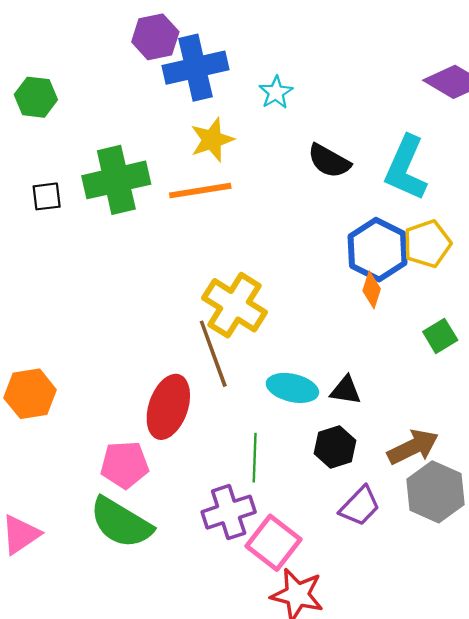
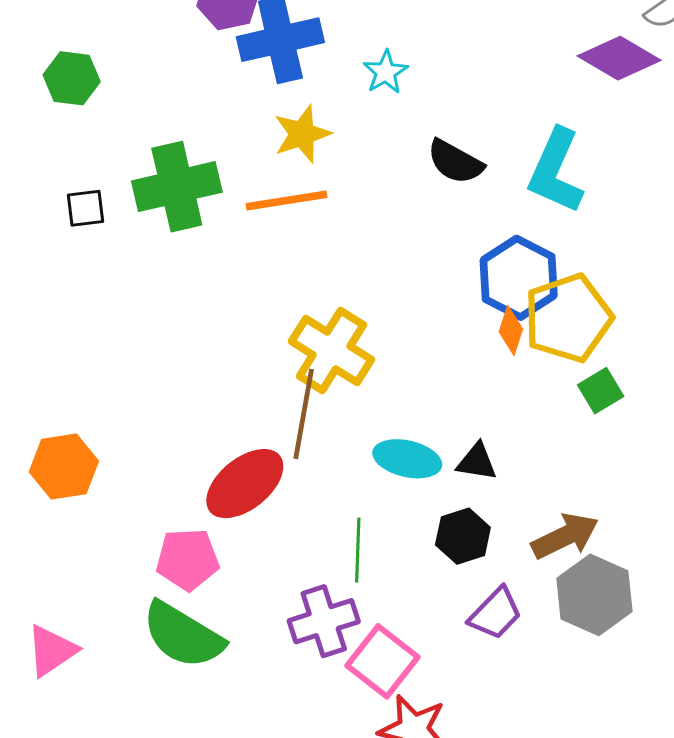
yellow pentagon: (427, 244) -> (568, 318), moved, size x1.4
brown line: (213, 354) -> (304, 414), turned 30
red ellipse: (168, 407) -> (245, 484), turned 32

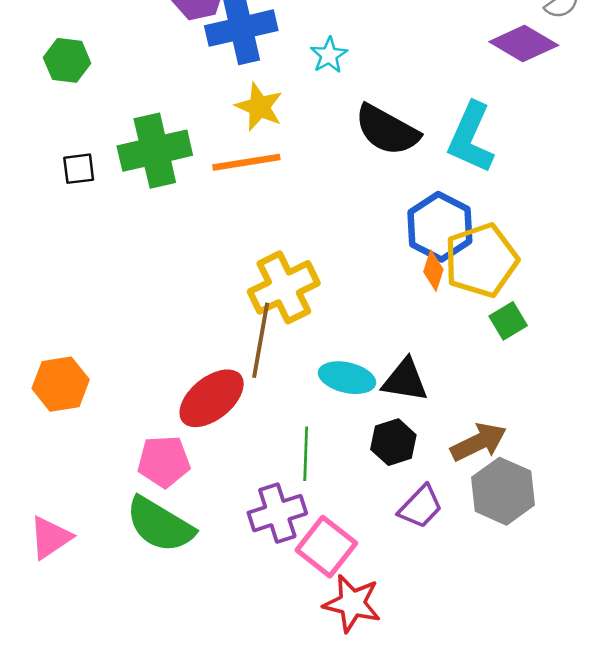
yellow star: (302, 134) -> (259, 107), turned -30
black semicircle: (455, 162) -> (387, 130), size x1.4
yellow cross: (331, 351) -> (284, 287), turned 32
black triangle: (477, 462) -> (405, 380), size x1.4

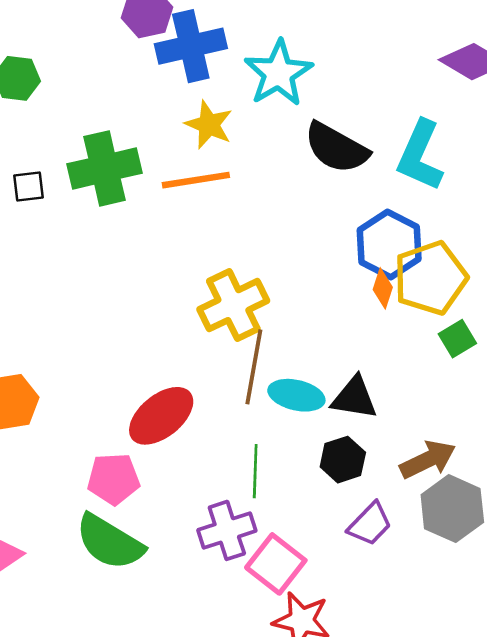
cyan star: (329, 55) -> (278, 73), size x1.8
brown line: (261, 340) -> (254, 367), moved

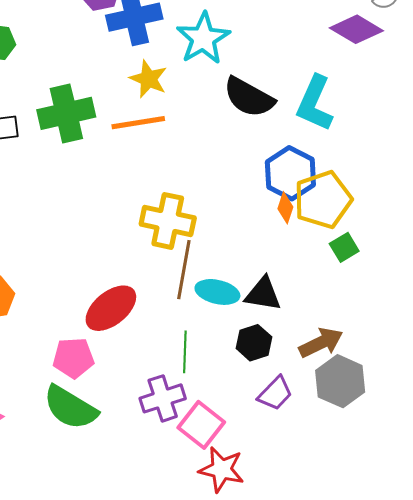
yellow cross: (233, 305) -> (168, 221), turned 38

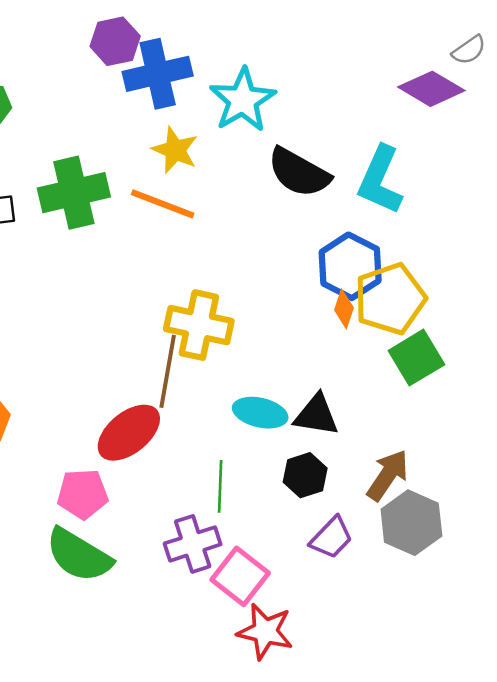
orange line: (138, 123) -> (163, 204), turned 30
green square: (344, 247) -> (416, 358), size x1.5
brown line: (184, 270) -> (168, 371), moved
brown arrow: (321, 343) -> (388, 475), turned -30

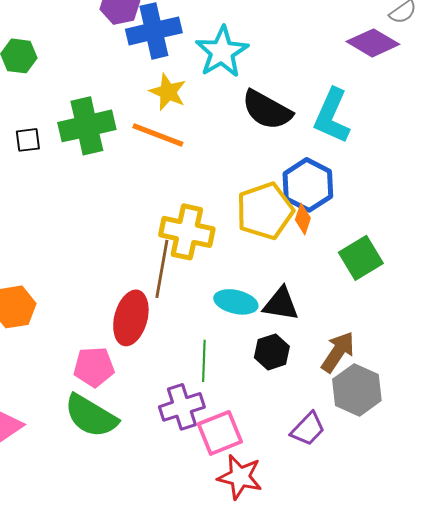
yellow pentagon: (390, 299) -> (265, 211), moved
red ellipse: (129, 433) -> (131, 318), turned -36
purple trapezoid: (331, 538) -> (308, 429), moved
pink square: (240, 576) -> (220, 433), turned 30

